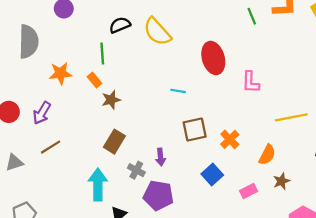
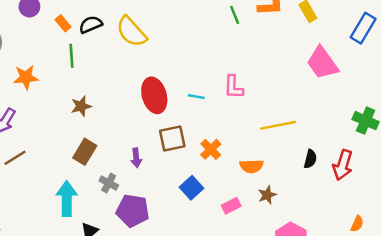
red ellipse: (213, 58) -> (154, 95), moved
orange rectangle: (95, 80) -> (63, 23), moved
cyan line: (178, 91) -> (196, 97), moved
orange semicircle: (267, 155) -> (252, 166), turned 60
purple arrow: (161, 157) -> (136, 158), moved

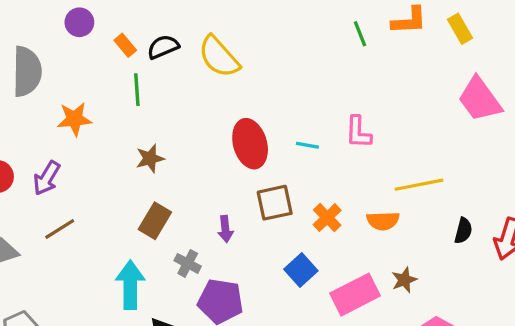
orange semicircle: (252, 166) -> (383, 221), moved
pink rectangle: (231, 206) -> (355, 295), size x1.8

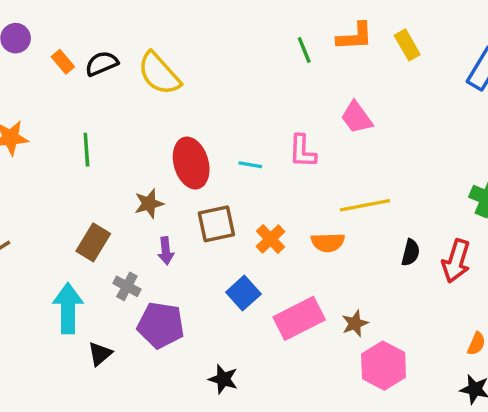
green line: (137, 90) -> (86, 150), moved
pink trapezoid: (480, 99) -> (357, 117), moved, size x0.7
brown star: (150, 158) -> (149, 204), moved
brown star: (404, 280) -> (355, 323), moved

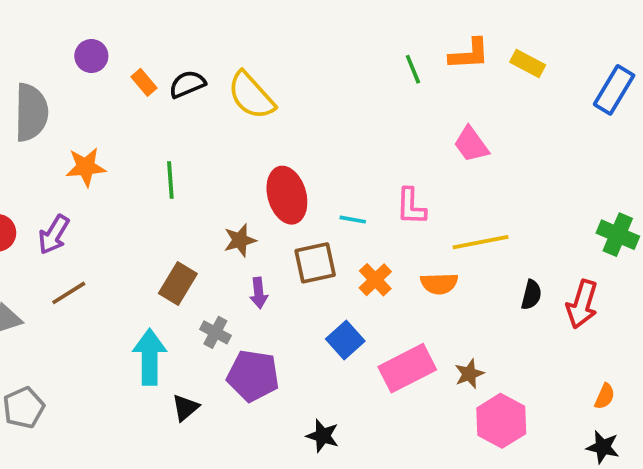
yellow rectangle: (407, 45) -> (528, 64), turned -32
pink L-shape: (303, 151) -> (411, 206), moved
cyan line: (250, 165) -> (353, 220), moved

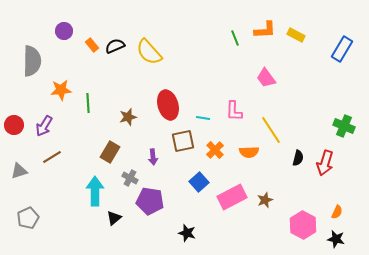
green line: (170, 180) -> (88, 103), moved
brown star: (240, 240) -> (128, 117), moved
yellow line: (481, 242) -> (271, 130), turned 68
pink hexagon: (501, 421) -> (303, 225), moved

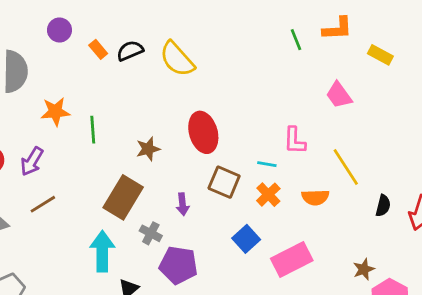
yellow rectangle: (296, 35) -> (380, 55), moved
cyan line: (203, 118) -> (267, 164), moved
brown square: (183, 141) -> (224, 182), turned 35
brown rectangle: (110, 152) -> (123, 197), size x1.4
brown star: (265, 200) -> (364, 269), moved

